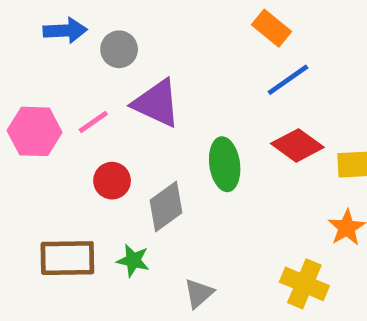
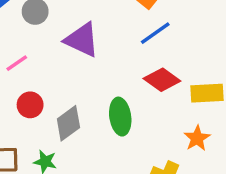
purple triangle: (157, 103) -> (82, 40), moved
green ellipse: (225, 164) -> (120, 117), moved

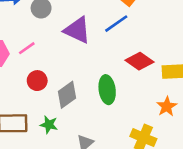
blue line: (155, 33) -> (116, 24), moved

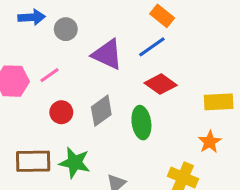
red diamond: (140, 61) -> (161, 84), moved
gray diamond: (67, 95) -> (101, 111), moved
green star: (49, 125) -> (75, 163), size x1.5

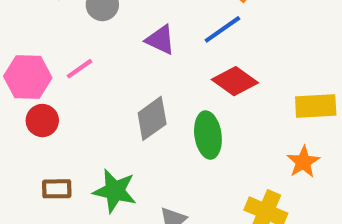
purple triangle: (107, 54) -> (160, 40), size x0.7
red circle: (61, 112) -> (42, 121), moved
brown rectangle: (33, 161) -> (57, 189), size x0.6

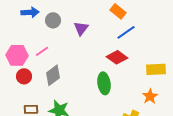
blue line: (222, 29) -> (126, 32), moved
purple triangle: (160, 40) -> (81, 28), moved, turned 42
gray diamond: (152, 118) -> (53, 75), moved

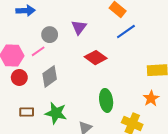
gray circle: (53, 20) -> (50, 35), moved
red diamond: (117, 57) -> (96, 58), moved
green ellipse: (104, 83) -> (106, 100), moved

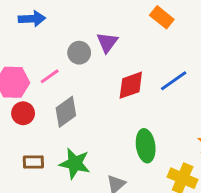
blue line: (126, 31) -> (174, 81), moved
gray circle: (50, 35) -> (79, 53), moved
red diamond: (96, 58) -> (131, 85), turned -55

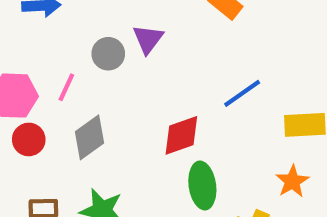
pink line: (50, 76) -> (66, 87), turned -30
red diamond: (131, 85) -> (181, 135), moved

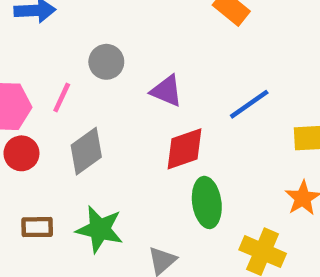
purple triangle: (148, 39) -> (167, 91), moved, turned -44

